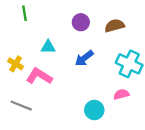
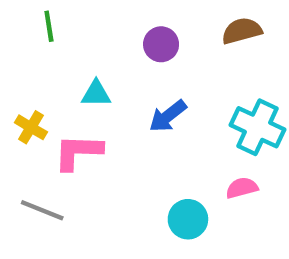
brown semicircle: (115, 26) -> (242, 31), moved
pink L-shape: (39, 76) -> (78, 152), turned -30

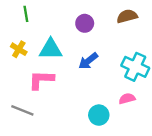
cyan triangle: (96, 94) -> (51, 49), size x1.5
yellow cross: (31, 127) -> (19, 49), moved

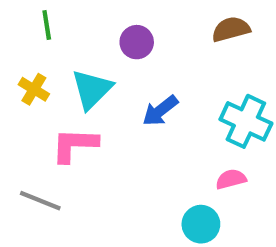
purple circle: (85, 23) -> (137, 42), moved
cyan triangle: (51, 49) -> (92, 89), turned -45
cyan circle: (99, 115) -> (201, 224), moved

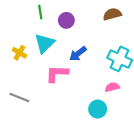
green line: (47, 25) -> (40, 12), moved
yellow cross: (34, 89) -> (19, 53), moved
pink L-shape: (75, 145) -> (57, 74), moved

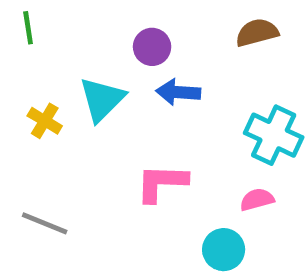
green line: (40, 12) -> (28, 28), moved
blue arrow: (78, 54) -> (178, 92), moved, turned 42
pink L-shape: (57, 74) -> (162, 183), moved

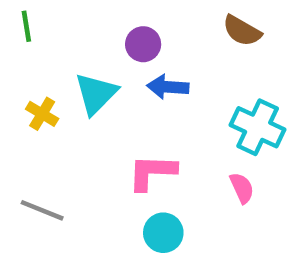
brown semicircle: (257, 33) -> (242, 31), turned -135
pink semicircle: (257, 200) -> (242, 188), turned 80
cyan circle: (224, 250) -> (163, 233), moved

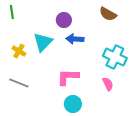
gray line: (42, 210) -> (19, 83), moved

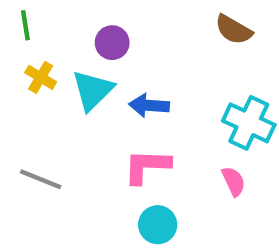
purple circle: (64, 20) -> (112, 43), moved
blue arrow: (75, 39) -> (149, 105), moved
yellow cross: (19, 51) -> (41, 77), moved

